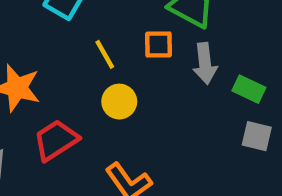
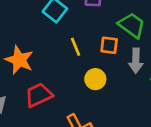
yellow circle: (119, 102) -> (95, 79), moved

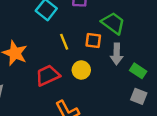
red trapezoid: (39, 95) -> (48, 75), moved

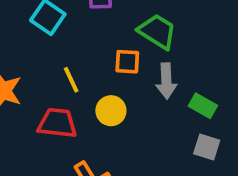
yellow line: (64, 42) -> (71, 80), moved
red trapezoid: (48, 75) -> (57, 123), turned 35

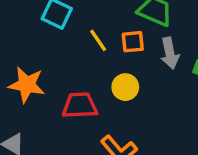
yellow line: (71, 80) -> (98, 40), moved

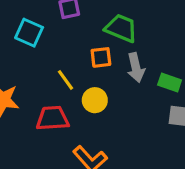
yellow line: (98, 40) -> (66, 80), moved

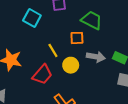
gray arrow: (136, 67) -> (96, 57), moved, turned -72
red trapezoid: (53, 118) -> (42, 75), turned 130

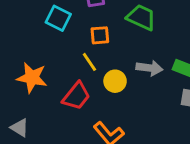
orange square: (77, 38) -> (100, 35), moved

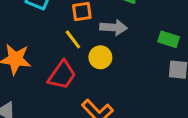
gray arrow: (149, 68) -> (114, 27), moved

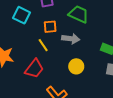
yellow circle: (100, 57) -> (76, 66), moved

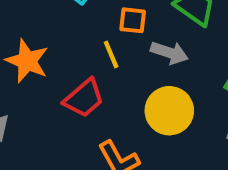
yellow circle: (76, 66) -> (169, 111), size x1.5

